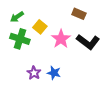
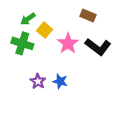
green arrow: (17, 17) -> (28, 19), moved

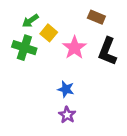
black L-shape: (98, 47) -> (107, 51), turned 75
purple star: (38, 81) -> (67, 115), moved

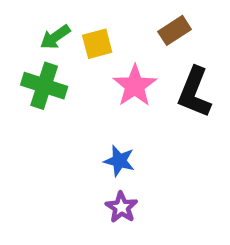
brown rectangle: (96, 17) -> (175, 30), turned -56
yellow square: (49, 33) -> (97, 44), moved, turned 35

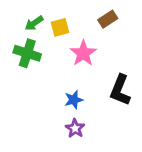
black L-shape: (194, 92) -> (120, 90), moved
blue star: (119, 161) -> (74, 100), turned -30

